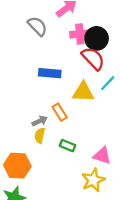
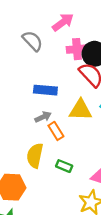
gray arrow: (40, 121) -> (43, 117), moved
yellow semicircle: (40, 136) -> (35, 156), size x1.5

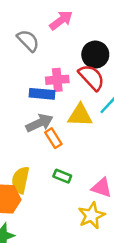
pink cross: (77, 49) -> (57, 80), moved
gray arrow: (43, 117) -> (40, 123), size x1.5
yellow semicircle: (35, 156) -> (21, 180), moved

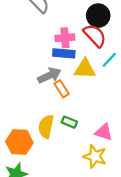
blue rectangle: (42, 94) -> (64, 53), moved
yellow semicircle: (21, 180) -> (46, 127), moved
yellow star: (91, 215) -> (95, 156), turned -30

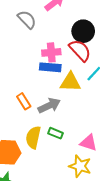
gray arrow: (49, 75) -> (49, 106), moved
orange rectangle: (62, 89) -> (24, 101), moved

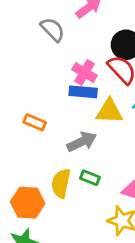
pink cross: (51, 52) -> (84, 72), turned 36
orange rectangle: (24, 101) -> (35, 122), moved, turned -35

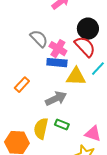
gray semicircle: (53, 30) -> (39, 39), moved
orange rectangle: (35, 122) -> (22, 85), turned -70

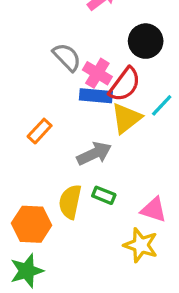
red semicircle: (85, 47) -> (125, 84), moved, turned 80
yellow triangle: (76, 77) -> (126, 118), turned -40

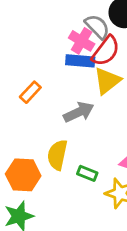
gray semicircle: (67, 57) -> (97, 27), moved
green rectangle: (104, 195) -> (87, 173), moved

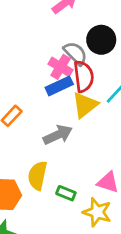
red semicircle: (106, 51) -> (84, 76), turned -44
blue rectangle: (80, 61) -> (59, 86), turned -30

